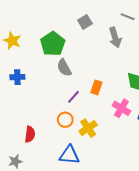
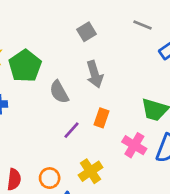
gray arrow: (115, 38) -> (95, 74), moved
green pentagon: (53, 44) -> (25, 66), moved
orange circle: (65, 120) -> (50, 178), moved

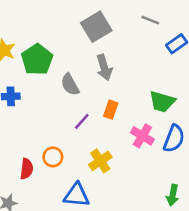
gray square: (86, 32) -> (96, 27), size x1.6
orange circle: (50, 178) -> (53, 157), moved

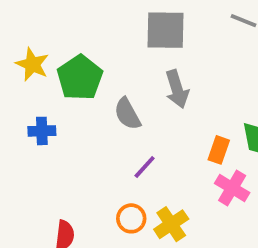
gray square: (96, 27) -> (165, 30), turned 32
orange rectangle: (111, 110) -> (219, 150), moved
orange circle: (53, 157) -> (131, 218), moved

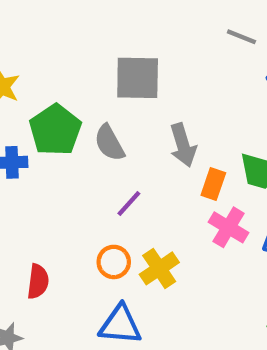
gray square: (165, 30) -> (138, 78), moved
green pentagon: (80, 78) -> (55, 130), moved
gray arrow: (177, 89) -> (183, 145), moved

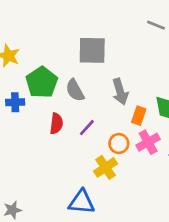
pink cross: (228, 227) -> (148, 142), turned 30
orange circle: (114, 262) -> (119, 143), moved
red semicircle: (38, 281) -> (56, 124), moved

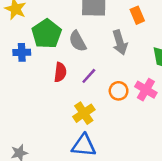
orange rectangle: (139, 116) -> (137, 15), moved, turned -42
pink cross: (148, 142) -> (146, 90), turned -30
yellow cross: (106, 167) -> (84, 113), moved

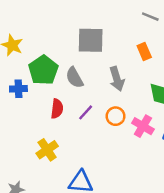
orange rectangle: (137, 15) -> (144, 51), moved
orange circle: (119, 91) -> (116, 116), moved
yellow cross: (84, 113) -> (47, 150), moved

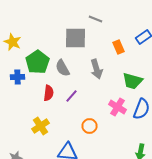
gray line: (150, 17) -> (96, 19), moved
orange circle: (116, 116) -> (90, 126), moved

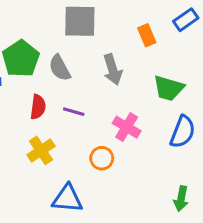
purple line: (72, 96) -> (74, 112), turned 64
pink cross: (118, 107) -> (127, 127), moved
yellow cross: (40, 126) -> (41, 150), moved

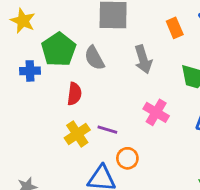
purple line: (74, 112) -> (107, 130), moved
orange circle: (102, 158) -> (127, 158), moved

